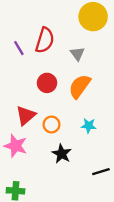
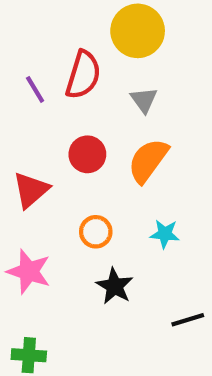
yellow circle: (93, 17) -> (138, 31), moved
red triangle: (26, 116) -> (31, 190), moved

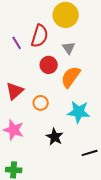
red circle: (87, 154) -> (49, 65), moved
orange circle: (96, 232) -> (41, 103), moved
cyan star: (165, 234) -> (79, 112), size x1.6

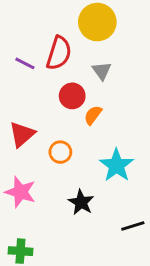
purple line: (17, 43) -> (25, 63), turned -32
orange semicircle: (71, 77) -> (93, 115), moved, size x0.6
cyan star: (79, 112) -> (117, 165), turned 30

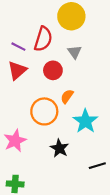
orange semicircle: (93, 115) -> (67, 96), moved
red triangle: (22, 134) -> (17, 70), moved
orange circle: (60, 152) -> (44, 111), size x1.6
pink star: (20, 192) -> (15, 141), turned 30

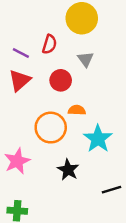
red semicircle: (43, 39) -> (49, 44), size x0.7
orange semicircle: (67, 96) -> (77, 110), turned 56

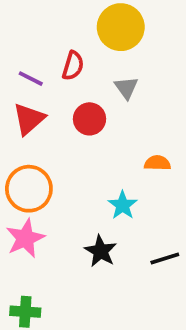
orange semicircle: (77, 110) -> (157, 163), moved
orange circle: (51, 128) -> (29, 189), moved
cyan star: (98, 139) -> (123, 205), moved, size x0.7
black line: (112, 190) -> (165, 258), moved

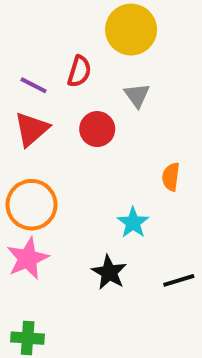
orange semicircle: (157, 163) -> (171, 177), turned -85

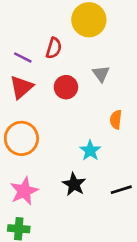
gray triangle: (137, 95) -> (101, 74), moved
pink star: (28, 258) -> (24, 191), moved

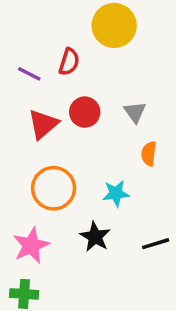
gray triangle: (101, 74) -> (135, 112), moved
red triangle: (21, 87) -> (43, 124), moved
orange circle: (21, 138) -> (54, 188), moved
cyan star: (90, 151) -> (116, 193), turned 30

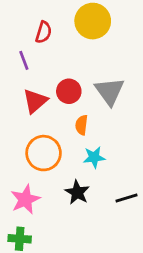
red semicircle: (69, 62) -> (44, 32), moved
purple line: (29, 74) -> (24, 60), turned 42
gray triangle: (135, 112) -> (110, 91), size x1.6
orange semicircle: (149, 154) -> (81, 125), moved

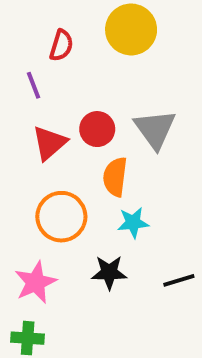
orange semicircle: (81, 125) -> (115, 177), size x1.4
black star: (77, 192) -> (109, 272), turned -30

